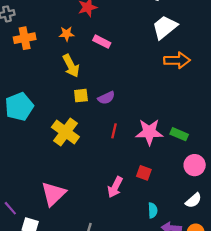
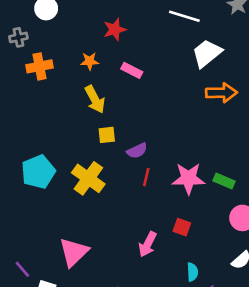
purple semicircle: (106, 98) -> (137, 151), moved
cyan pentagon: (19, 107) -> (38, 172), moved

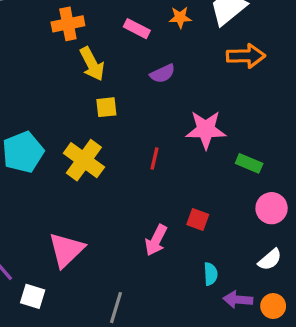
orange star: (90, 61) -> (180, 17), moved
orange cross: (40, 66) -> (68, 24), moved
purple semicircle: (137, 151) -> (163, 74), moved
pink star: (188, 178) -> (206, 130), moved

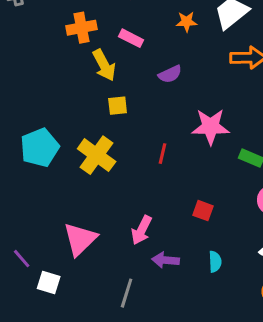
pink rectangle: (137, 29) -> (131, 38), moved
pink arrow: (156, 240) -> (142, 230), moved
purple arrow: (238, 300) -> (166, 260), moved

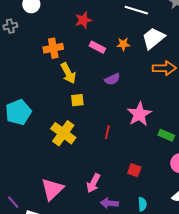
pink rectangle: (131, 38) -> (97, 47), moved
pink star: (211, 127) -> (139, 114), turned -30
cyan pentagon: (40, 148) -> (18, 112), moved

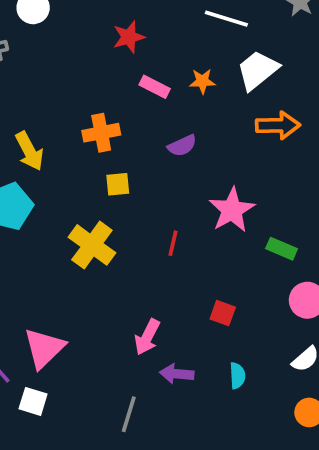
orange cross: (53, 48) -> (101, 133), moved
yellow arrow: (68, 73) -> (29, 151), moved
pink triangle: (52, 189) -> (44, 348), moved

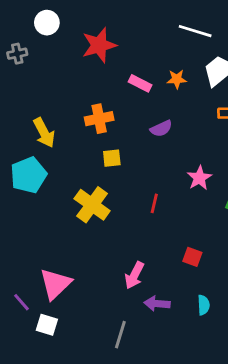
red star: (129, 37) -> (99, 45), moved, size x1.4
pink star: (232, 210) -> (199, 178), size x0.7

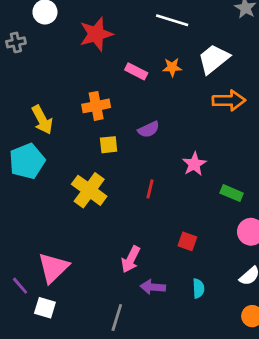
white line: (195, 31) -> (172, 20), moved
purple semicircle: (161, 128) -> (149, 129), moved

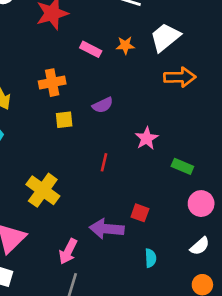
yellow cross: (89, 190) -> (43, 190), moved
pink arrow: (131, 259) -> (68, 251), moved
purple arrow: (153, 287) -> (107, 229), moved, size x1.4

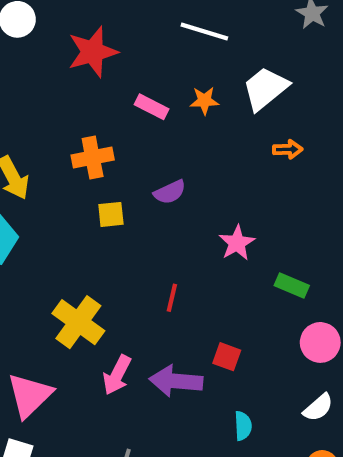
orange arrow: (180, 77) -> (288, 149), size x0.6
red line: (104, 162) -> (172, 298), moved
pink arrow: (68, 251) -> (117, 375), moved

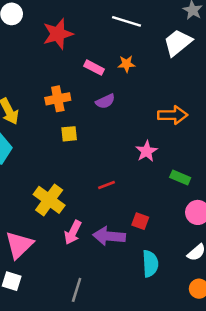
white trapezoid: (265, 88) -> (178, 43), moved
orange arrow: (288, 149) -> (173, 115), moved, size x1.6
purple semicircle: (170, 192) -> (105, 101), moved
red line: (172, 298) -> (107, 185), turned 56
cyan semicircle: (243, 426) -> (150, 264), size x1.5

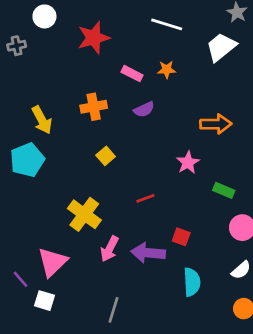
yellow square: (69, 134) -> (106, 156), moved, turned -35

